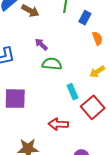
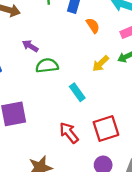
red square: (93, 107) -> (106, 129), moved, turned 35
red arrow: (58, 124) -> (69, 133), turned 60

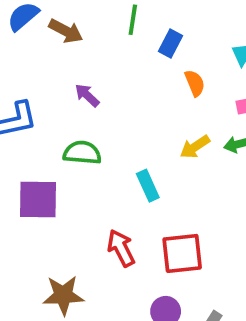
green semicircle: (47, 66) -> (82, 153), moved

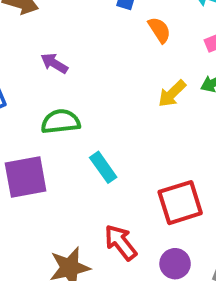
cyan rectangle: (148, 186) -> (103, 167), moved
red arrow: (121, 248) -> (121, 242), moved

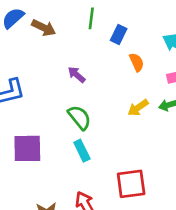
purple arrow: (54, 63) -> (77, 75), moved
green semicircle: (61, 122) -> (79, 117), moved, turned 48

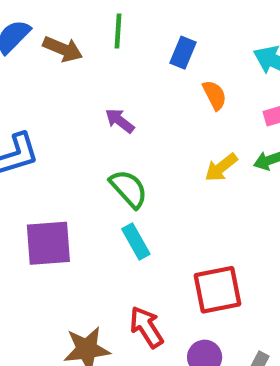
green line: (91, 18) -> (118, 31), moved

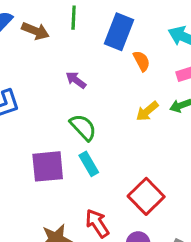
blue rectangle: (183, 53) -> (119, 32), size x1.6
purple square: (48, 243) -> (48, 166), moved
red square: (217, 290) -> (146, 196), turned -32

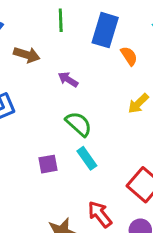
brown arrow: (35, 31) -> (27, 55), moved
purple square: (48, 166) -> (48, 164), size x0.6

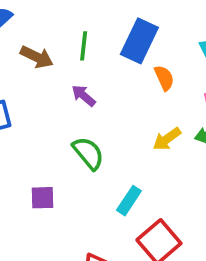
green line: (61, 20) -> (84, 46), moved
cyan rectangle: (87, 158) -> (129, 201), moved, turned 60

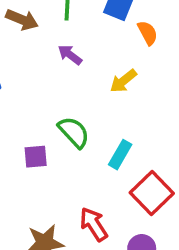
yellow arrow: (167, 139) -> (123, 81), moved
green semicircle: (88, 153) -> (74, 132), moved

